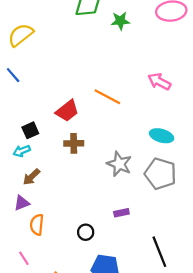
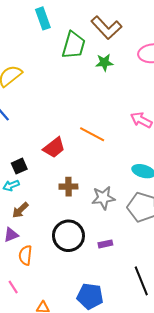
brown cross: (74, 143) -> (68, 187), moved
gray star: (119, 164) -> (103, 198), turned -30
black circle: (86, 232) -> (68, 236), moved, size x2.0

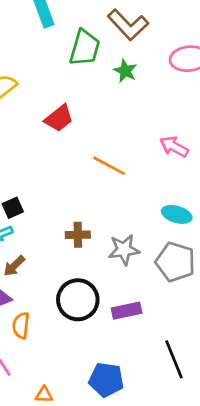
green star: (104, 63) -> (125, 71), turned 30
red trapezoid: (54, 148) -> (59, 118), moved
purple rectangle: (105, 244) -> (127, 311), size x1.5

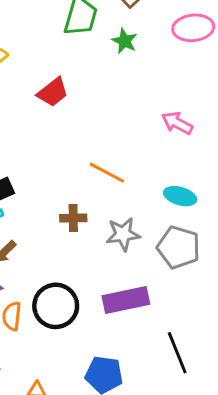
orange line: (109, 166) -> (107, 173), moved
black circle: (78, 300) -> (56, 306), moved
purple rectangle: (127, 311) -> (126, 300), size x1.4

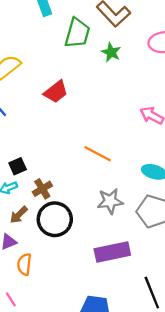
brown cross: (73, 218) -> (42, 189), moved, turned -30
black circle: (56, 306) -> (55, 219), moved

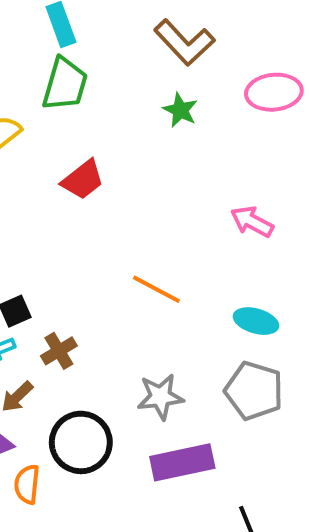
green trapezoid: (77, 33) -> (65, 84), moved
gray star: (110, 201) -> (160, 397), moved
black circle: (55, 219) -> (81, 442), moved

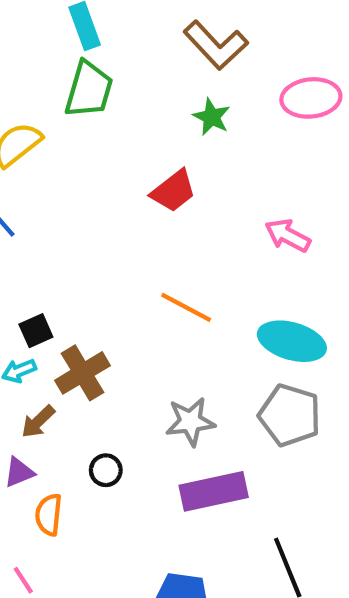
red trapezoid: (83, 180) -> (173, 191), moved
cyan ellipse: (256, 321) -> (292, 341), size x1.4
brown cross: (59, 351) -> (82, 373), size x1.4
black circle: (81, 442) -> (106, 470), size x0.5

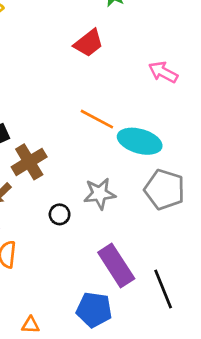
cyan ellipse: (292, 341) -> (140, 141), moved
black circle: (106, 470) -> (60, 214), moved
purple rectangle: (214, 491) -> (116, 266), moved, turned 69

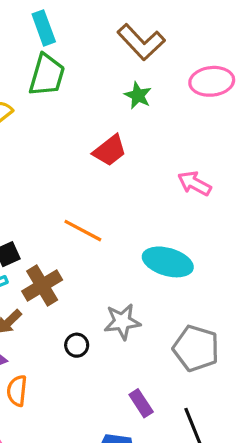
orange line: (97, 119) -> (83, 231), moved
gray pentagon: (165, 190) -> (196, 348), moved
purple rectangle: (116, 266) -> (141, 403), size x0.6

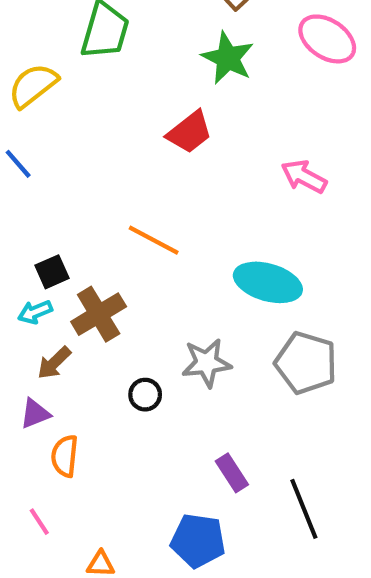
pink ellipse: (212, 81) -> (327, 39), turned 39
green star: (138, 95) -> (228, 58), size x1.4
gray pentagon: (196, 348) -> (306, 363), moved

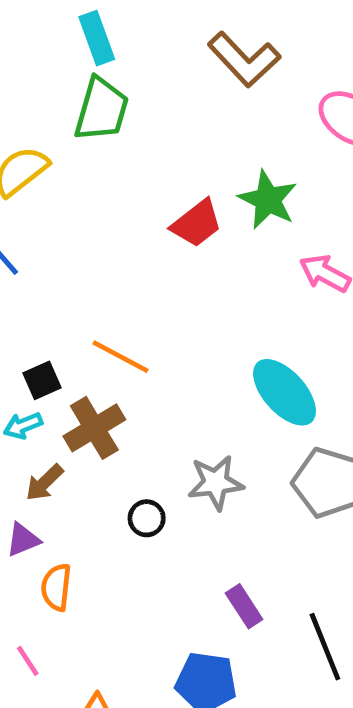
green star: (228, 58) -> (268, 200), moved
orange line: (154, 240) -> (120, 357), moved
cyan ellipse: (268, 282) -> (285, 392), turned 32

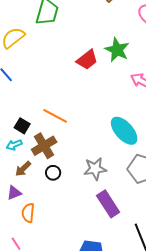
black square: (42, 380) -> (22, 126), turned -35
black circle: (147, 518) -> (53, 173), moved
purple rectangle: (244, 606) -> (108, 204), moved, size x1.5

